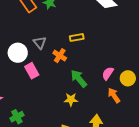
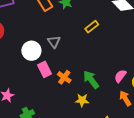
yellow rectangle: (77, 37) -> (92, 27), moved, turned -32
orange cross: (60, 56) -> (64, 77), moved

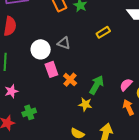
gray triangle: (54, 42) -> (64, 43), turned -40
green arrow: (91, 80) -> (97, 85), turned 60

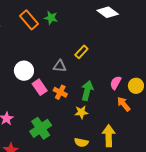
yellow rectangle: (103, 32) -> (81, 52), moved
gray triangle: (64, 43) -> (60, 66), moved
green cross: (29, 112) -> (41, 128), moved, size x1.5

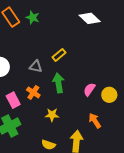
pink rectangle: (40, 87) -> (13, 100), moved
green arrow: (87, 91) -> (58, 83), moved, turned -30
orange arrow: (124, 104) -> (95, 121), moved

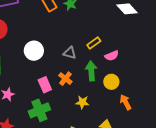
pink semicircle: (89, 89) -> (112, 56), moved, turned -152
yellow circle: (109, 95) -> (111, 82), moved
orange arrow: (95, 121) -> (126, 102), moved

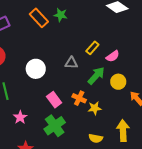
green arrow: (91, 71) -> (96, 76), turned 60
orange cross: (65, 79) -> (79, 98), moved

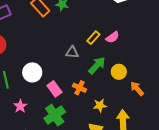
pink semicircle: (113, 56) -> (112, 37), moved
white circle: (36, 69) -> (32, 72), moved
yellow star: (95, 108) -> (100, 105), moved

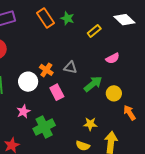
yellow rectangle: (93, 38) -> (94, 31), moved
orange cross: (79, 88) -> (46, 70), moved
pink rectangle: (54, 89) -> (57, 92), moved
pink star: (20, 106) -> (23, 112), moved

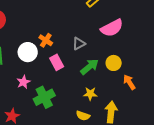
pink semicircle: (113, 58) -> (112, 28), size x1.6
gray triangle: (70, 67) -> (79, 44), moved, turned -40
green arrow: (93, 84) -> (90, 67), moved

